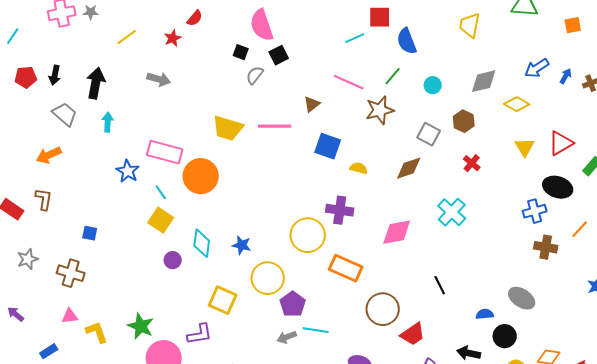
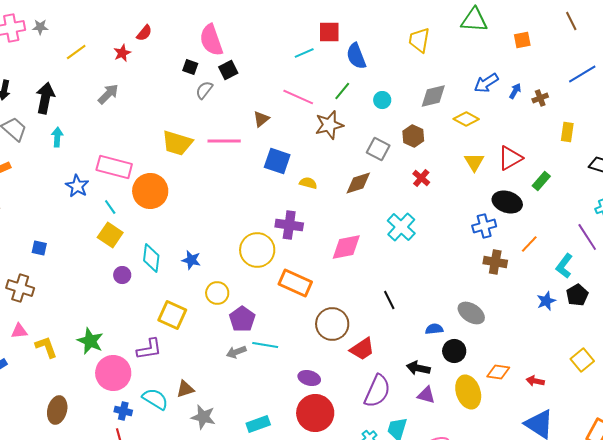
gray arrow: (159, 79) -> (108, 94), turned -60
yellow circle: (268, 278) -> (217, 293), size x0.7

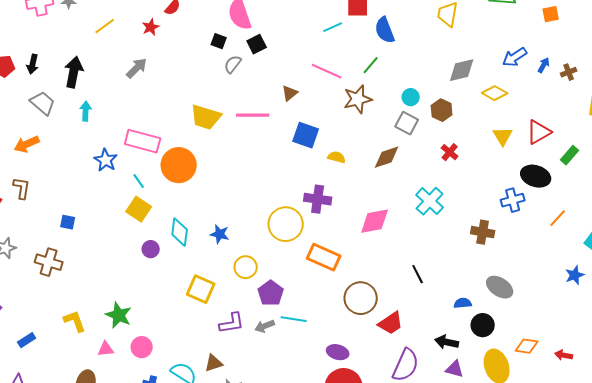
cyan circle: (382, 100) -> (411, 97), moved
brown cross: (495, 262) -> (483, 232), moved
pink triangle: (19, 331) -> (106, 349), moved
purple L-shape: (149, 349) -> (232, 323), moved
pink circle: (113, 373) -> (142, 347), size x0.6

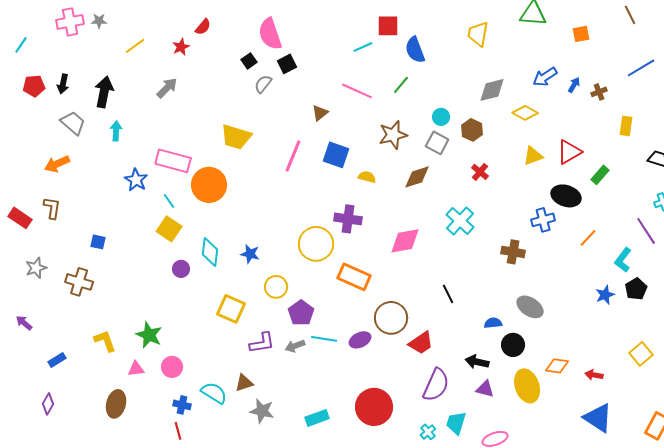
black square: (219, 41) -> (249, 61), turned 35
brown star: (358, 99) -> (393, 135), moved
pink line: (253, 115) -> (293, 156), moved, turned -68
yellow triangle: (503, 136) -> (533, 156), turned 40
purple ellipse: (338, 352) -> (360, 340), moved, turned -40

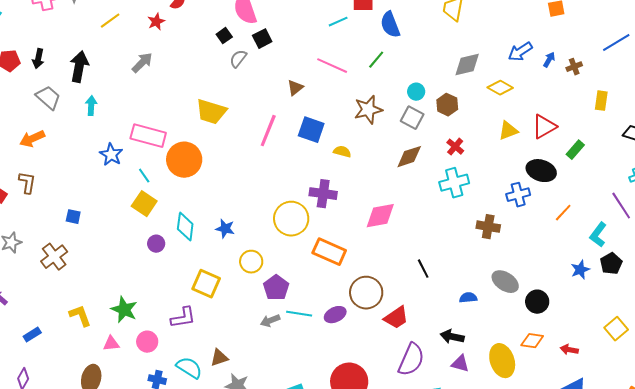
brown diamond: (417, 177) -> (409, 157), moved
cyan cross: (460, 221) -> (454, 183), moved, turned 32
brown cross: (79, 282) -> (54, 257), turned 36
purple L-shape: (262, 343) -> (183, 318), moved
black circle: (513, 345) -> (537, 302), moved

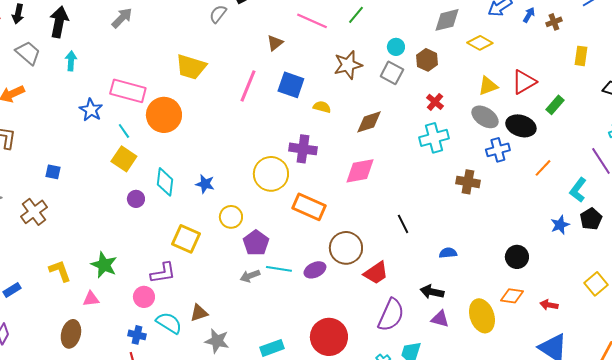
brown diamond: (409, 157) -> (369, 122), moved
gray ellipse: (505, 282) -> (485, 117), moved
pink circle: (147, 342) -> (144, 297), moved

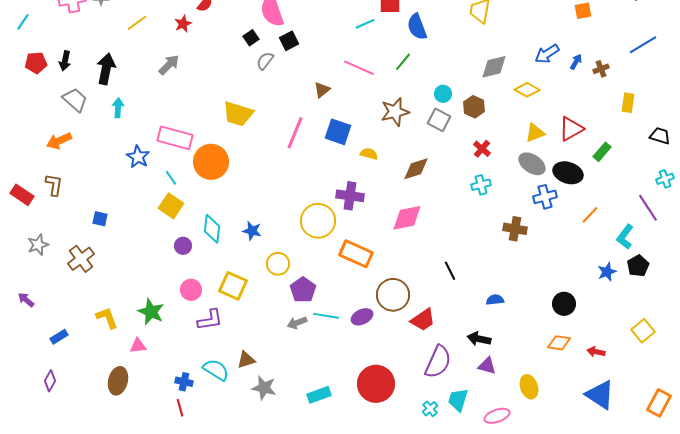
cyan cross: (434, 138) -> (481, 185), size x0.7
pink circle: (144, 297) -> (191, 290), moved
yellow ellipse: (482, 316) -> (529, 387), moved, size x0.7

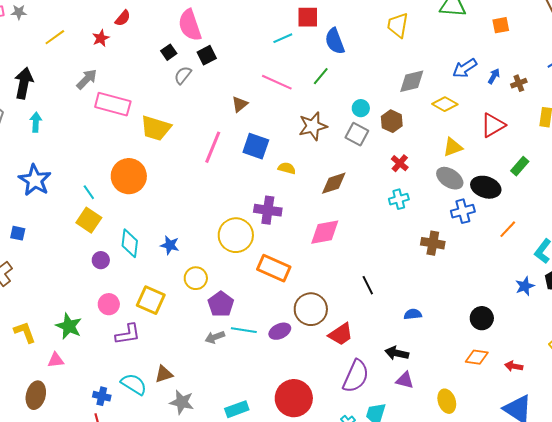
red triangle: (571, 129) -> (493, 125), moved
pink rectangle: (175, 138) -> (113, 104), moved
blue star: (138, 157) -> (35, 180), moved, size x1.4

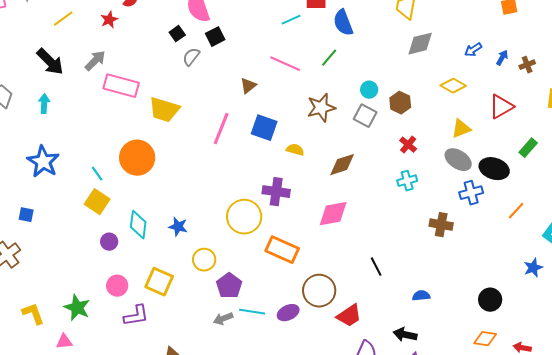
blue arrow: (465, 68) -> (473, 50), size x0.7
gray diamond: (412, 81) -> (420, 44), moved
black arrow: (24, 83) -> (50, 62), moved, turned 124

